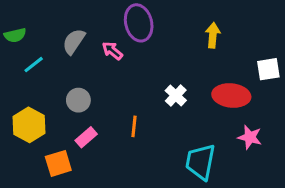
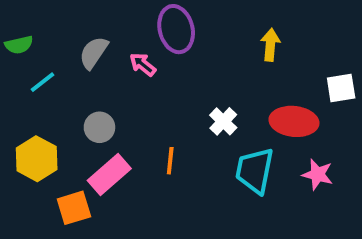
pink rectangle: (86, 137) -> (109, 174), size x1.5
cyan trapezoid: (200, 162) -> (255, 171), moved

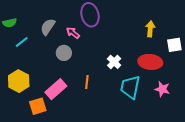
yellow arrow: (270, 45) -> (150, 29), moved
gray circle: (99, 127) -> (64, 53), moved

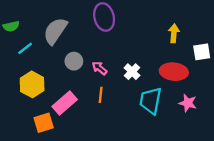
gray semicircle: (48, 27) -> (55, 31), size x1.4
pink arrow: (73, 33) -> (99, 68), moved
yellow hexagon: (19, 81) -> (32, 84), moved

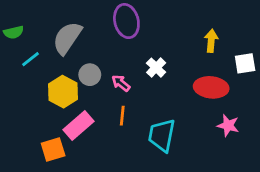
white cross: (132, 72) -> (156, 68), moved
yellow hexagon: (32, 84) -> (63, 92), moved
cyan trapezoid: (151, 101) -> (162, 135), moved

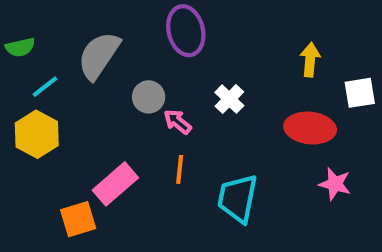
gray circle: (90, 75) -> (149, 97), moved
yellow hexagon: (63, 92) -> (37, 134), moved

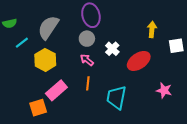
gray circle: (149, 97) -> (87, 39), moved
red ellipse: (310, 128) -> (139, 61), moved, turned -40
yellow hexagon: (37, 134) -> (45, 60), moved

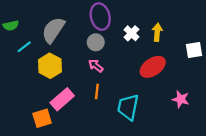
yellow arrow: (152, 29) -> (157, 32), moved
white cross: (112, 49) -> (131, 33), moved

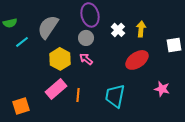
yellow hexagon: (50, 66) -> (60, 59), moved
orange line: (97, 91) -> (78, 95), moved
orange square: (42, 118) -> (21, 106), moved

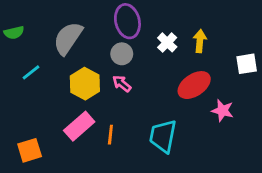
cyan line: (22, 42) -> (31, 72), moved
pink star: (162, 89) -> (223, 111), moved

